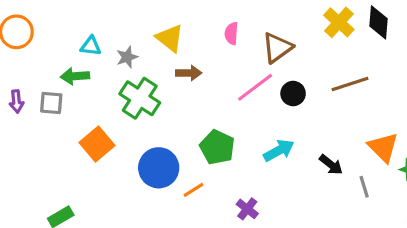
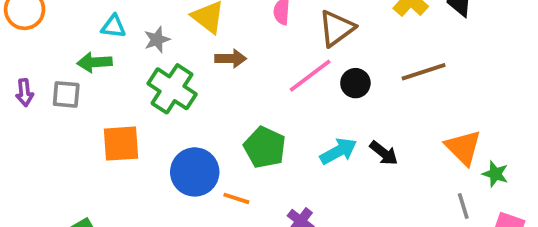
orange square: (97, 144) -> (121, 144), turned 36
black arrow: (331, 165) -> (384, 153), moved
gray line: (364, 187) -> (463, 206), moved
orange line: (193, 190) -> (236, 198), turned 50

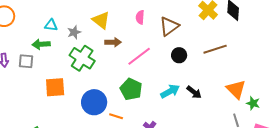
pink line: (310, 76) -> (139, 56), moved

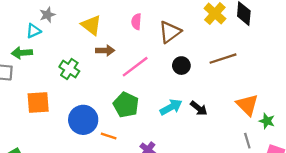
cyan triangle: (51, 25) -> (33, 31), turned -32
gray star: (74, 32) -> (47, 15), moved
green cross: (82, 58) -> (69, 69), size x0.7

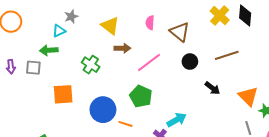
brown triangle: (170, 32) -> (180, 32), turned -45
cyan arrow: (171, 107) -> (177, 120), moved
black arrow: (199, 108) -> (212, 88), moved

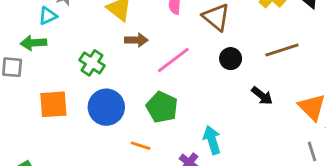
blue circle: (103, 110) -> (106, 107), moved
cyan arrow: (177, 120) -> (212, 140), turned -78

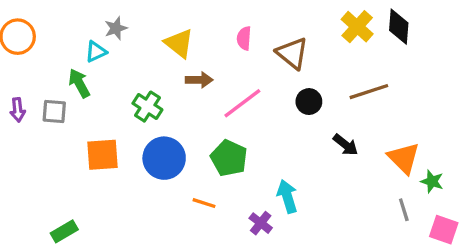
green arrow: (33, 43) -> (79, 83), turned 65

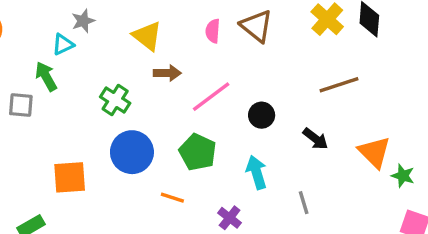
brown triangle: (292, 53) -> (257, 26), moved
black circle: (309, 102) -> (262, 115), moved
orange square: (103, 155) -> (70, 177), moved
cyan arrow: (287, 196) -> (257, 172), moved
gray line: (404, 210) -> (304, 203), moved

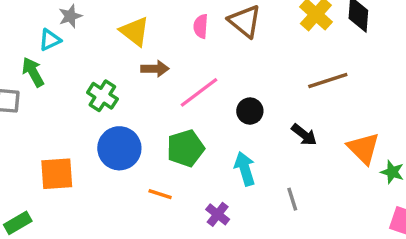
green pentagon: (198, 152) -> (185, 148), turned 30

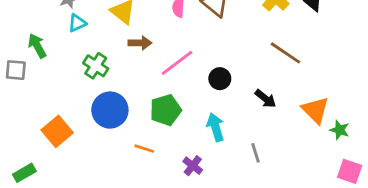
cyan triangle: (50, 40) -> (77, 23), moved
brown line: (328, 81) -> (285, 53), turned 52
orange square: (57, 174) -> (57, 131), turned -36

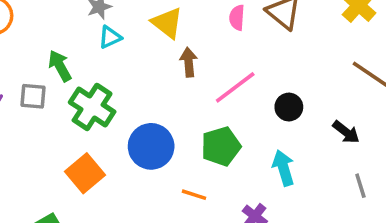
brown arrow: (140, 43) -> (189, 62), turned -95
green cross: (96, 66) -> (92, 107), moved, size x1.4
gray line: (255, 153) -> (360, 186), moved

